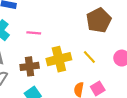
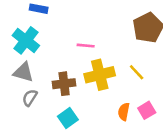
pink line: (34, 33) -> (86, 46), moved

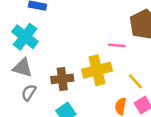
pink line: (86, 46) -> (117, 45), moved
yellow line: (137, 72) -> (135, 81), moved

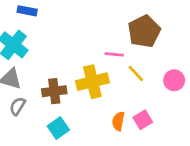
yellow line: (135, 81) -> (136, 73), moved

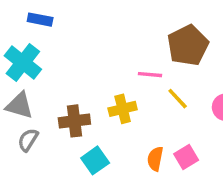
yellow cross: (92, 82) -> (123, 109), size x0.7
cyan square: (58, 128) -> (95, 160), moved

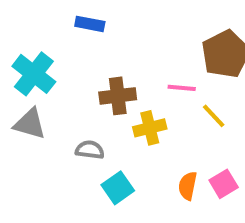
blue rectangle: (40, 20) -> (90, 24), moved
brown cross: (74, 121) -> (118, 96), moved
gray semicircle: (28, 140) -> (90, 150), moved, turned 65

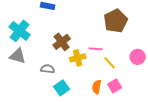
pink line: (182, 88) -> (96, 49), moved
brown cross: (118, 96) -> (62, 42), turned -30
yellow line: (214, 116) -> (110, 63), moved

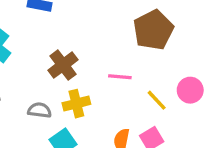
yellow cross: (78, 58) -> (76, 104), moved
yellow line: (110, 63) -> (157, 100), moved

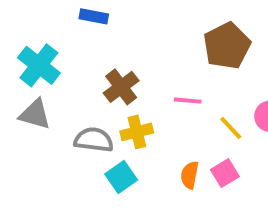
gray semicircle: (40, 110) -> (94, 140), size x1.4

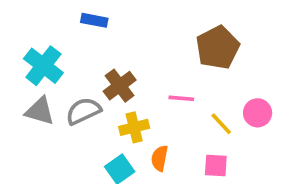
gray semicircle: (94, 140) -> (83, 111), moved, turned -32
pink square: (225, 173) -> (216, 165), turned 35
orange semicircle: (190, 175) -> (160, 158), moved

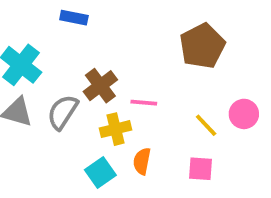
pink line: (181, 98) -> (144, 103), moved
gray semicircle: (83, 111) -> (63, 112), turned -32

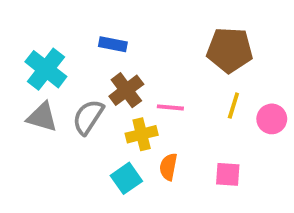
blue rectangle: (74, 18) -> (113, 44), moved
brown pentagon: (202, 46) -> (230, 50), turned 30
yellow line: (206, 125) -> (233, 106), moved, turned 60

